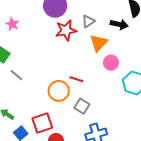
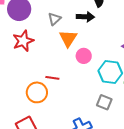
red star: (66, 30) -> (23, 41), moved
gray square: (82, 106) -> (104, 102), moved

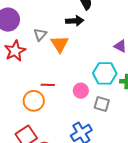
gray triangle: (54, 19) -> (40, 34), moved
pink circle: (84, 56) -> (81, 91), moved

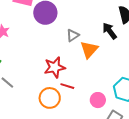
black arrow: (75, 21) -> (110, 31), turned -138
red star: (15, 51) -> (55, 67), moved

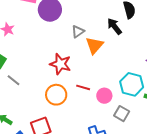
red star: (55, 67) -> (60, 64), turned 30
red line: (67, 86) -> (83, 87), moved

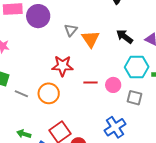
black arrow: (115, 26) -> (125, 37), moved
orange circle: (56, 95) -> (49, 93), moved

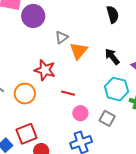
pink circle: (113, 85) -> (80, 113), moved

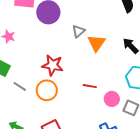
red star: (45, 70) -> (53, 65), moved
pink circle: (80, 113) -> (112, 99), moved

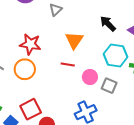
orange triangle: (97, 43) -> (74, 40), moved

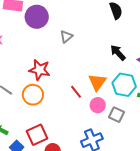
orange triangle: (74, 40) -> (97, 82), moved
red line: (68, 64) -> (76, 92), turned 40

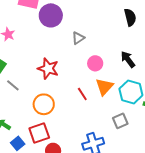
orange circle: (33, 95) -> (44, 104), moved
pink circle: (98, 105) -> (95, 63), moved
gray square: (116, 115) -> (120, 121), turned 35

